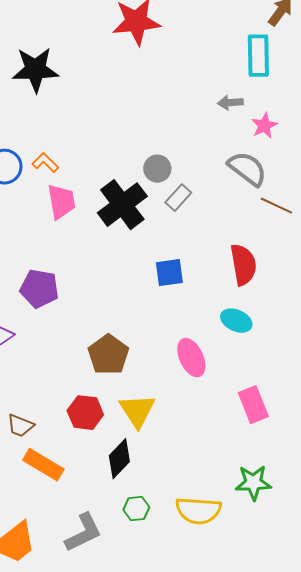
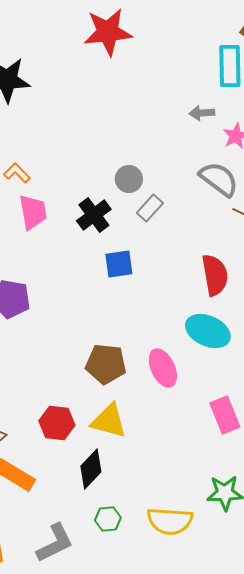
black cross: (122, 205) -> (94, 215), size x0.7
blue square: (169, 273) -> (119, 264), moved
cyan ellipse: (236, 321) -> (208, 331), size x1.4
brown pentagon: (108, 355) -> (106, 364), moved, turned -30
yellow triangle: (137, 411) -> (109, 421), turned -42

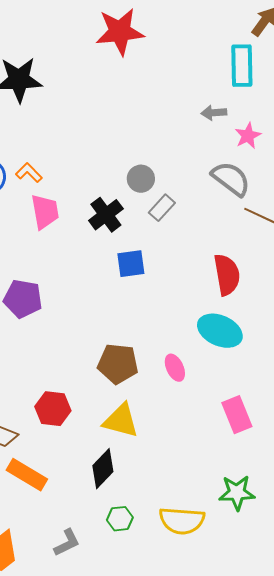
pink ellipse: (163, 368) -> (175, 368), size x0.7
red hexagon: (57, 423) -> (53, 409), moved
gray L-shape: (55, 543) -> (67, 543), size x0.7

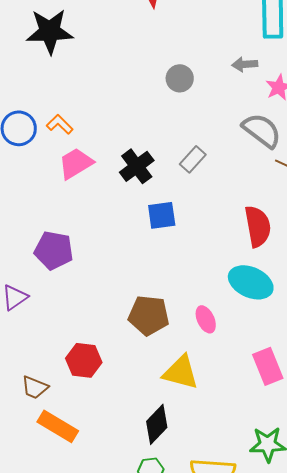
gray circle: (141, 179) -> (180, 78), moved
pink trapezoid: (45, 212) -> (76, 163), turned -111
yellow triangle: (121, 421) -> (181, 372), moved
black diamond: (103, 469) -> (157, 424), moved

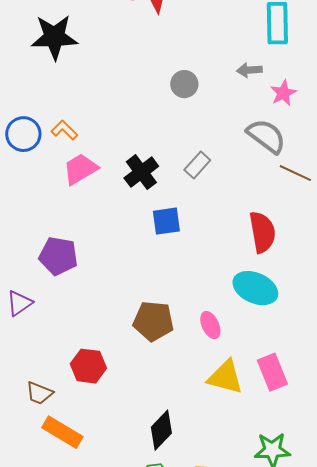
yellow triangle: (181, 372) -> (225, 377), moved

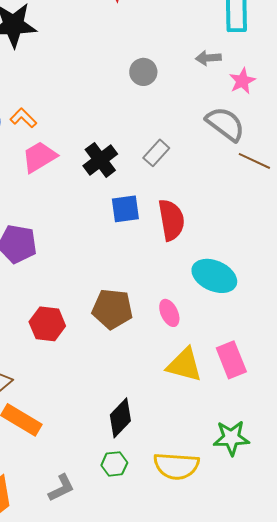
red semicircle: (262, 232) -> (171, 220), moved
red hexagon: (88, 366) -> (47, 324), moved

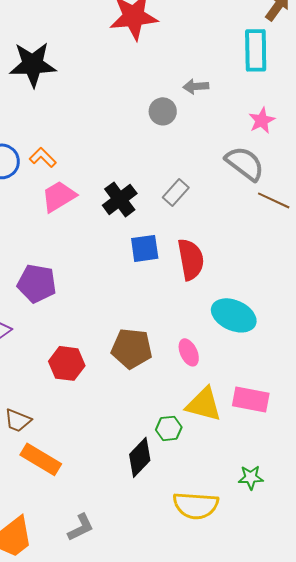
gray arrow: (208, 58) -> (196, 86), moved
pink rectangle: (231, 360) -> (251, 399), turned -57
green star: (231, 438) -> (251, 477), size x0.7
green hexagon: (114, 464) -> (169, 428), moved

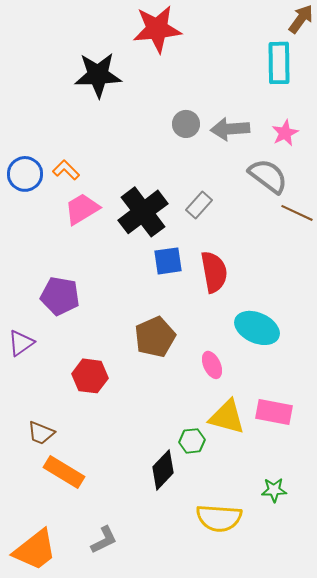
black star: (33, 64) -> (98, 75), moved
gray arrow: (196, 86) -> (230, 129), moved, size x1.5
black cross: (120, 199) -> (143, 212), size x1.4
brown pentagon: (132, 348) -> (155, 337), moved, turned -30

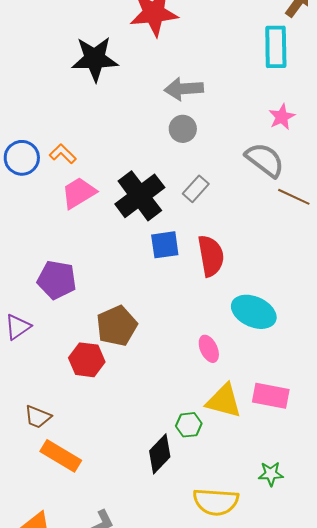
gray circle: (186, 124) -> (183, 129), moved
gray arrow: (230, 129) -> (184, 89), moved
brown pentagon: (155, 337) -> (117, 326), moved

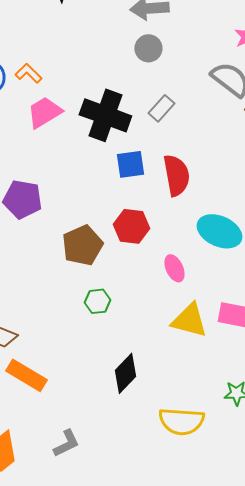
black cross: (140, 196) -> (105, 115), turned -33
red hexagon: (87, 360) -> (131, 226), moved
green hexagon: (189, 425) -> (97, 301), moved

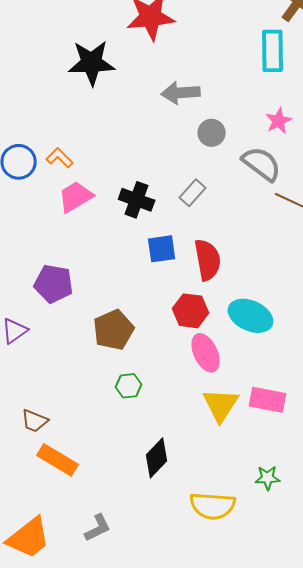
gray circle: (148, 48) -> (212, 133), moved
black cross: (105, 115) -> (137, 200), size x0.7
red hexagon: (131, 226) -> (191, 311), moved
pink ellipse: (174, 268) -> (206, 353), size x1.4
yellow triangle: (189, 320) -> (221, 405), turned 48

